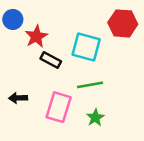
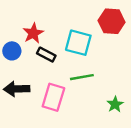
blue circle: (13, 19) -> (12, 51), moved
black arrow: (18, 98) -> (17, 89), size x1.5
green star: (95, 118) -> (115, 104), moved

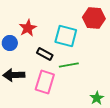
black rectangle: (46, 55) -> (45, 54), moved
green star: (115, 104) -> (97, 98), moved

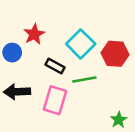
red hexagon: (94, 18) -> (115, 54), moved
cyan square: (66, 36) -> (81, 44), turned 30

